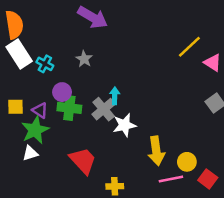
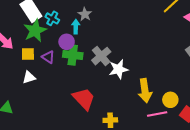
cyan arrow: (115, 96) -> (76, 27), moved
green star: (35, 130) -> (35, 31), moved
white triangle: (30, 153) -> (29, 77), moved

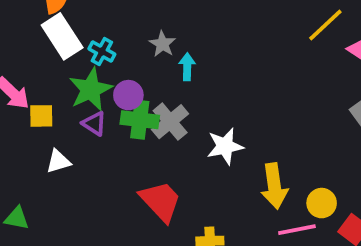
cyan arrow: (76, 27) -> (187, 67), moved
green star: (35, 31) -> (91, 89), moved
yellow square: (28, 54) -> (41, 116), moved
gray cross: (101, 56) -> (170, 122), moved

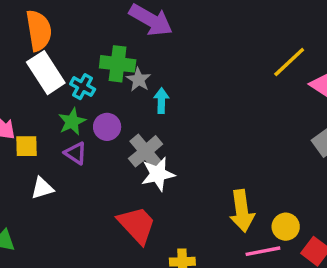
green star: (91, 89) -> (72, 122), size x0.7
green cross: (140, 120) -> (118, 64), moved
white star: (225, 146) -> (158, 174), moved

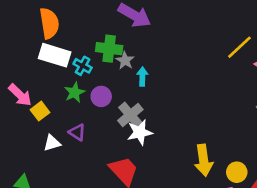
white rectangle: (46, 73) -> (55, 55), turned -40
yellow square: (27, 146) -> (40, 111), turned -36
purple triangle: (76, 153) -> (77, 132), moved

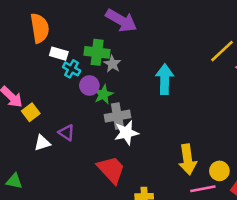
white rectangle: (55, 55) -> (59, 54), moved, size x0.6
cyan arrow: (142, 76) -> (165, 79), moved, size x1.6
green star: (75, 92) -> (103, 94), moved
purple circle: (101, 96) -> (89, 85), moved
gray cross: (130, 115) -> (117, 116), turned 30

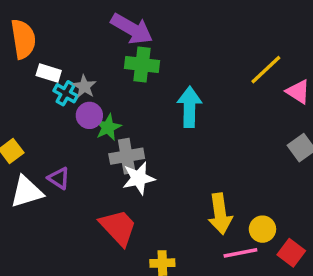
green cross: (97, 52) -> (142, 64), moved
gray star: (112, 64) -> (84, 87), moved
white triangle: (42, 143) -> (27, 192), size x1.5

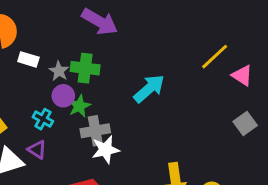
green cross: (142, 64) -> (85, 68), moved
cyan cross: (66, 93) -> (43, 119), moved
cyan arrow: (190, 107) -> (149, 89), turned 48

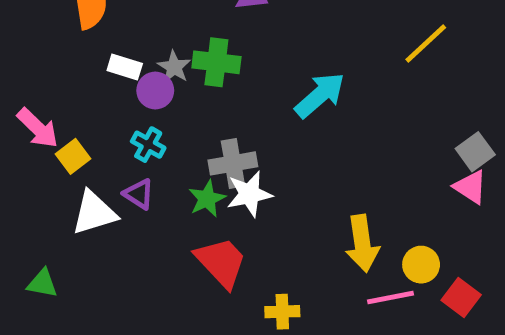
white rectangle: (28, 59) -> (125, 67), moved
pink triangle: (242, 75) -> (470, 187), moved
purple circle: (63, 96) -> (155, 91), moved
green star: (79, 106) -> (207, 199), moved

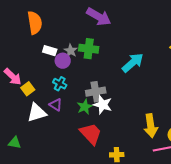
white star: (249, 194) -> (103, 105), turned 30

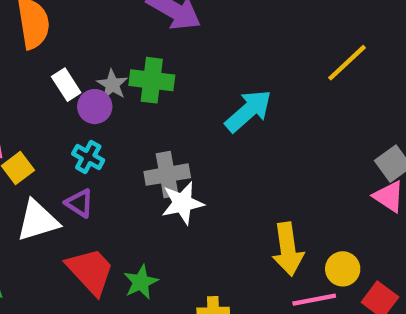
white rectangle: (50, 51) -> (66, 85), turned 40
white star: (103, 105) -> (183, 203), turned -30
green star: (85, 107) -> (141, 282), moved
red trapezoid: (91, 134) -> (90, 271), moved

